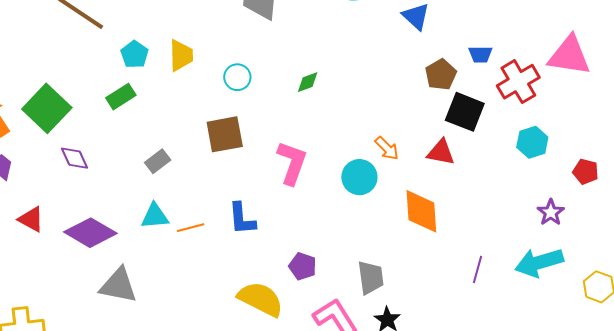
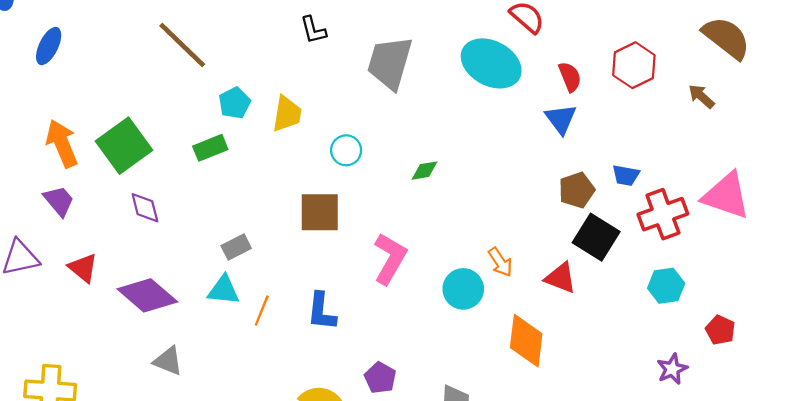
gray rectangle: (158, 161) -> (236, 247), moved
orange line: (191, 228) -> (262, 311), turned -64
gray triangle: (119, 285) -> (168, 361), size x0.7

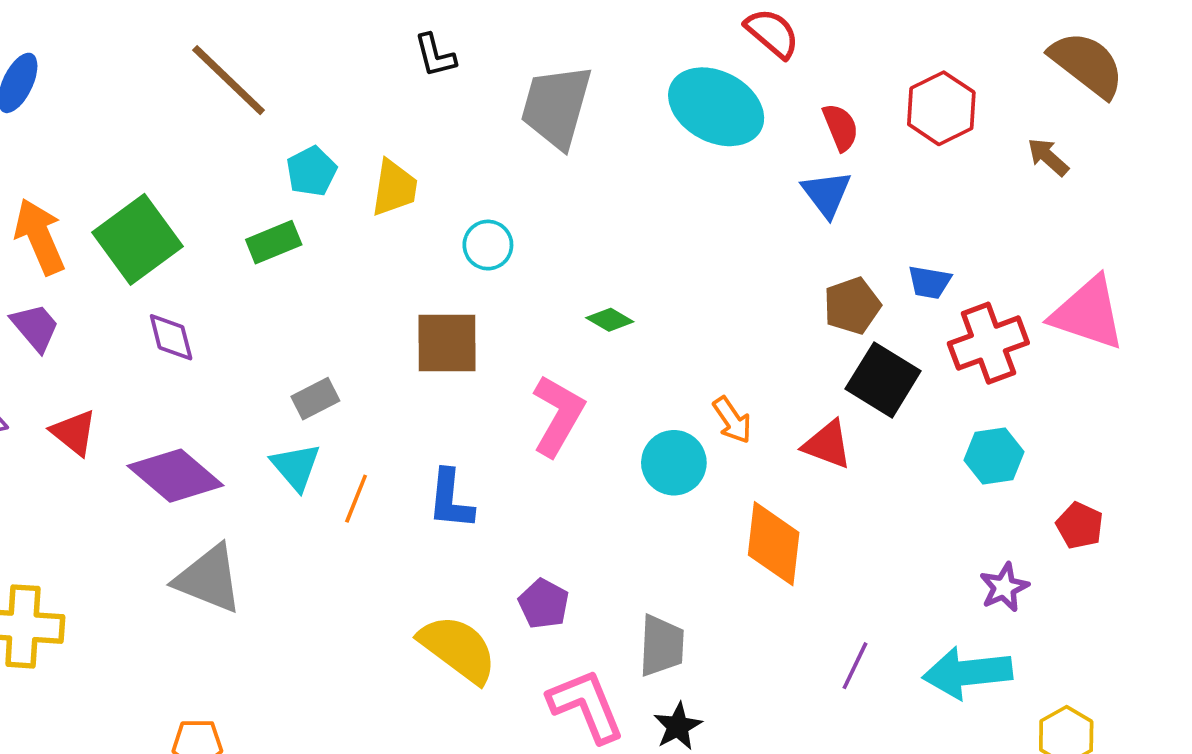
green diamond: (424, 171) -> (610, 320), moved, turned 40
cyan triangle: (224, 290) -> (296, 467), turned 44
gray triangle: (168, 361) -> (209, 579), size x1.5

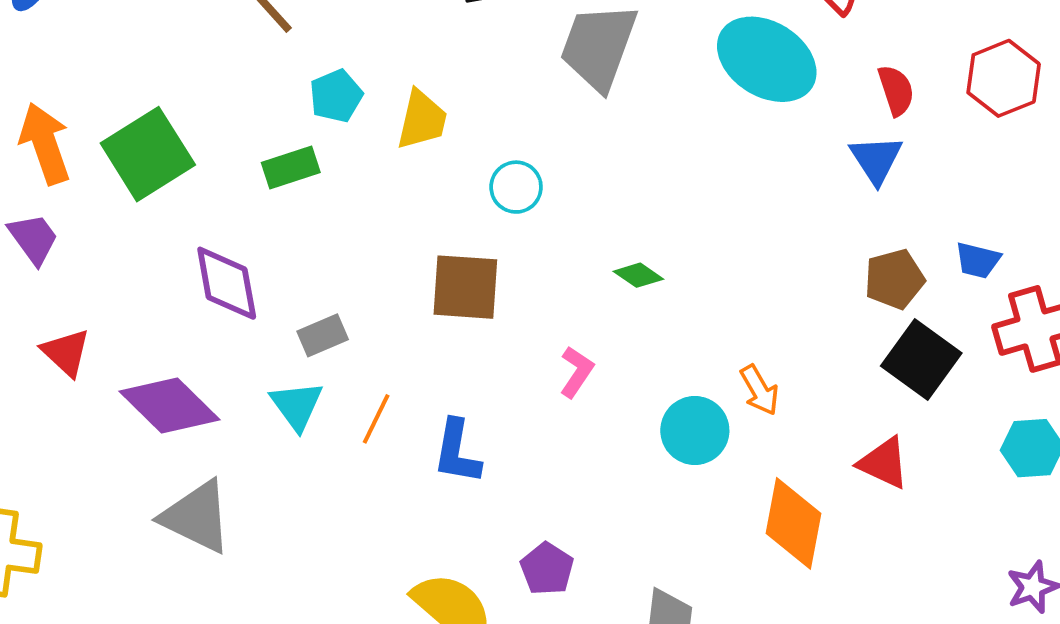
purple diamond: (171, 337) -> (227, 283), moved, size x1.4
pink L-shape: (558, 415) -> (577, 372), size x0.6
red triangle: (827, 445) -> (884, 463), moved
orange line: (356, 499) -> (376, 419), moved

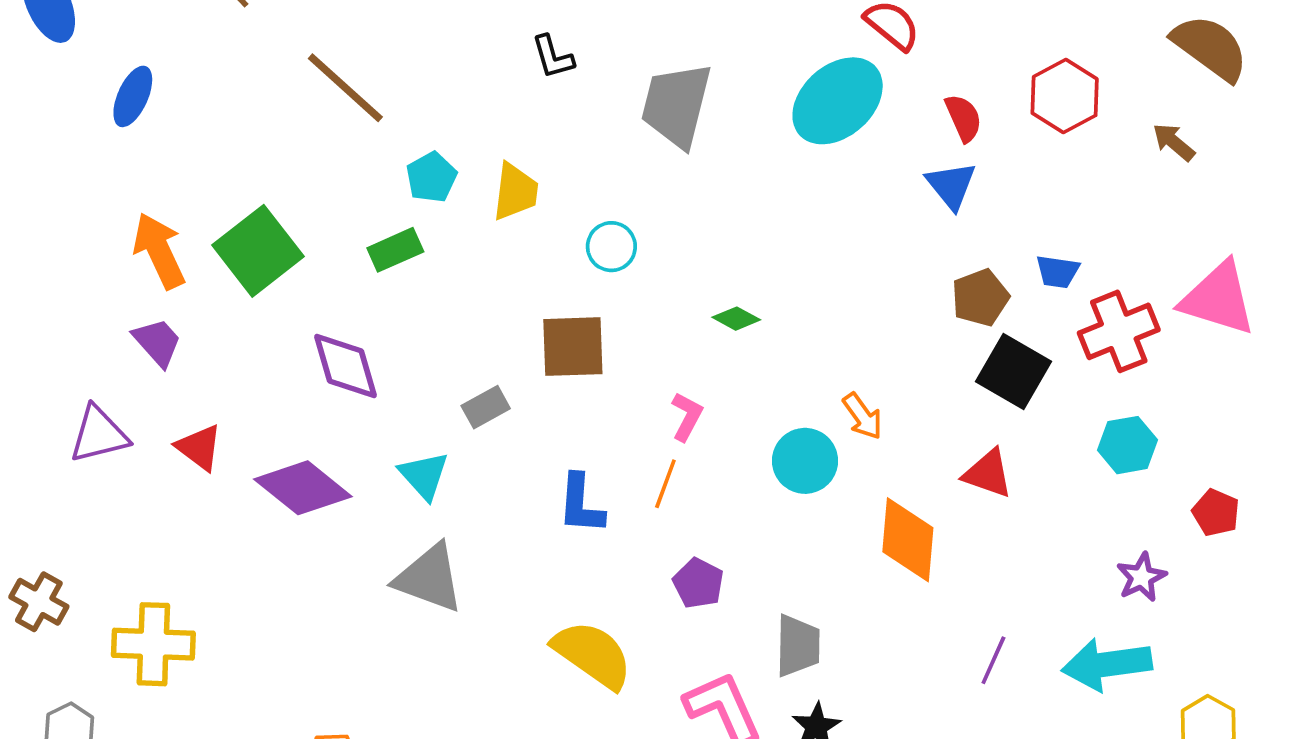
cyan ellipse: (767, 59) -> (838, 101), turned -68
gray rectangle: (323, 335) -> (486, 407), moved
orange line: (376, 419) -> (665, 484), moved
gray triangle: (196, 517) -> (429, 578), moved
purple pentagon: (547, 569) -> (698, 583), moved

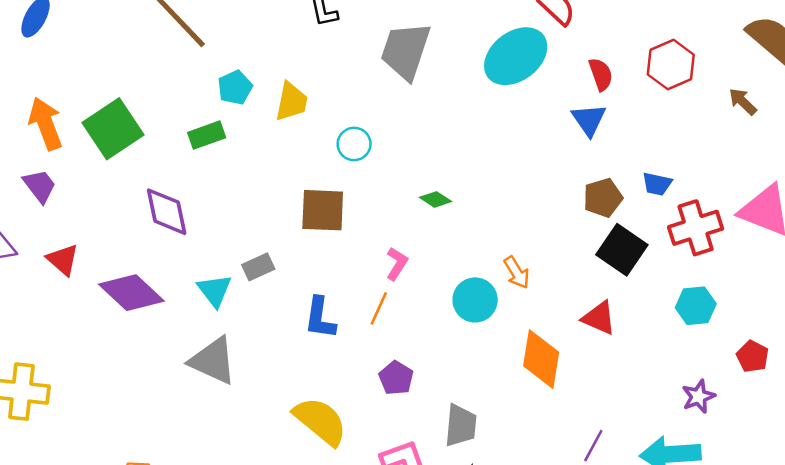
gray rectangle: (486, 407) -> (258, 267), moved

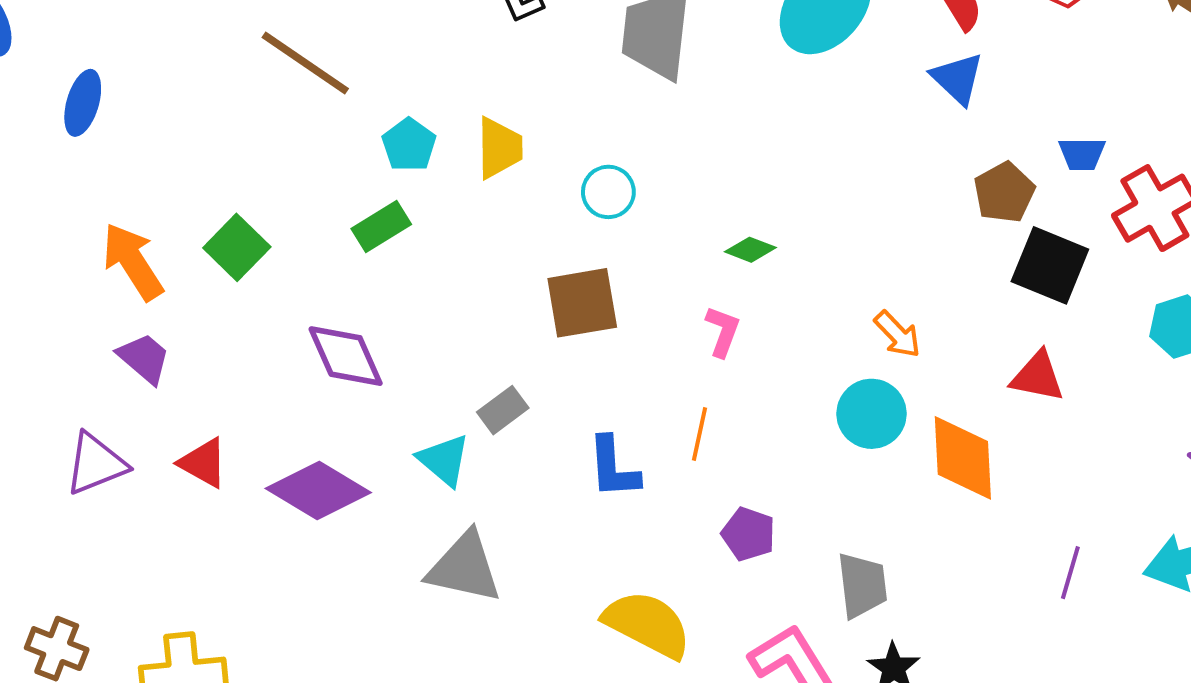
green square: (113, 129) -> (237, 247), size x0.7
pink L-shape: (397, 264) -> (723, 331), moved
cyan circle: (475, 300) -> (872, 414), moved

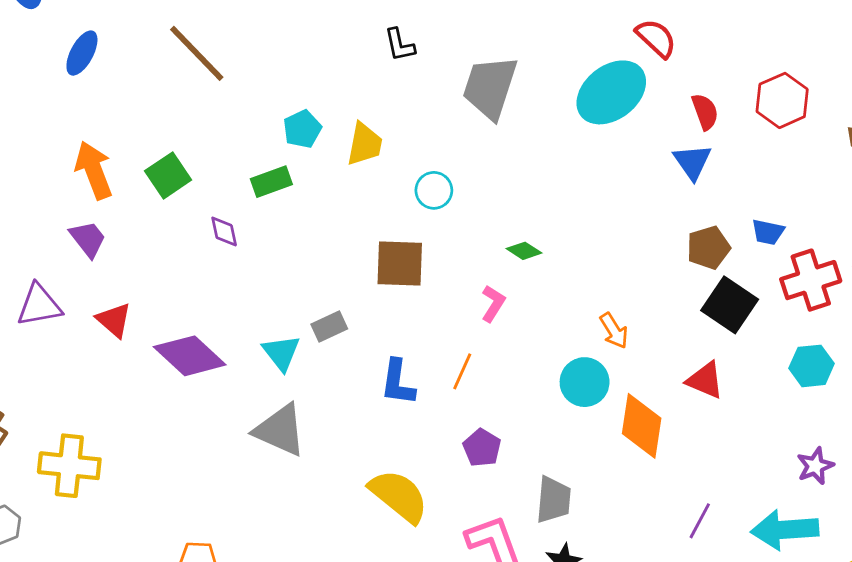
brown line: (305, 63) -> (197, 53), moved
purple diamond: (346, 356) -> (224, 232), moved, size x0.6

